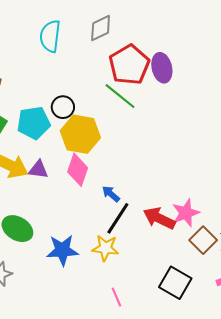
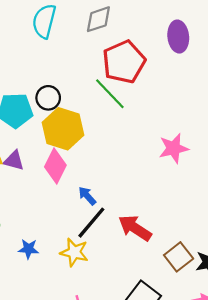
purple ellipse: (162, 68) -> (178, 37), moved
pink star: (186, 213) -> (174, 148), moved
blue star: (62, 250) -> (28, 249), size x0.6

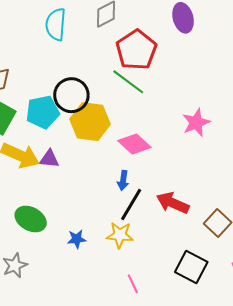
black circle: (48, 98) -> (71, 95), size x1.5
pink diamond: (55, 166) -> (134, 144), moved, turned -64
blue arrow: (87, 196) -> (123, 180), turned -120

